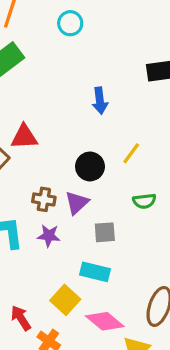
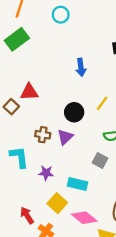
gray square: (105, 232) -> (100, 160), moved, turned 32
purple star: (49, 236) -> (46, 173), moved

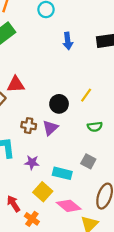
blue arrow: (81, 67) -> (68, 41), moved
gray square: (100, 160) -> (88, 161), moved

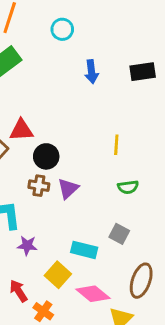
yellow line: (86, 95) -> (116, 145), turned -32
black circle: (59, 104) -> (46, 156), moved
purple star: (32, 162) -> (27, 246), moved

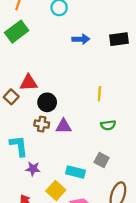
blue arrow: (91, 72) -> (81, 39), turned -84
purple triangle: (68, 189) -> (63, 126), turned 42

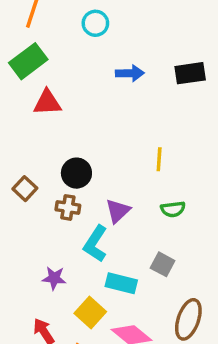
red triangle: (29, 83) -> (47, 102), moved
brown square: (11, 97) -> (25, 189), moved
purple triangle: (63, 126) -> (118, 211), moved, turned -42
cyan L-shape: (19, 146) -> (95, 244), moved, turned -140

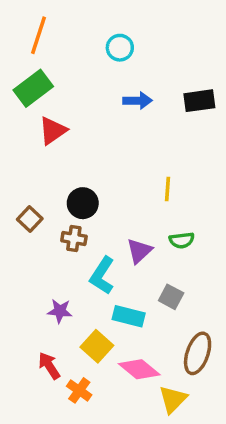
cyan circle: (95, 23) -> (120, 48), moved
red triangle: (47, 102) -> (53, 131), turned -32
purple triangle: (118, 211) -> (139, 251), moved

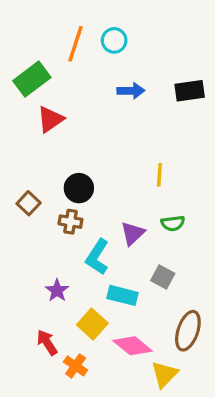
orange line: (39, 35) -> (76, 44), moved
purple star: (60, 311) -> (57, 290), turned 30

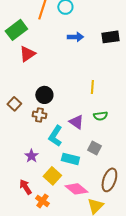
purple triangle: (133, 233) -> (76, 122), turned -42

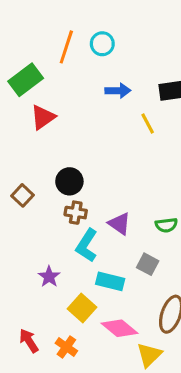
yellow line: (92, 87) -> (148, 123), moved, turned -32
brown cross: (39, 115) -> (76, 213), moved
green semicircle: (100, 116) -> (166, 225), moved
red arrow: (25, 187) -> (29, 341), moved

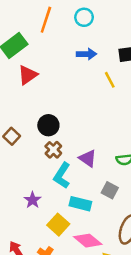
cyan circle: (102, 44) -> (84, 17), moved
brown cross: (76, 213) -> (53, 150), turned 35

